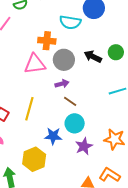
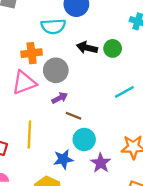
black arrow: (93, 57) -> (87, 48), moved

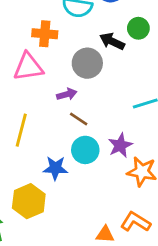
green circle: (113, 48) -> (138, 28), moved
gray circle: (56, 70) -> (87, 63), moved
purple star: (101, 163) -> (120, 145), moved

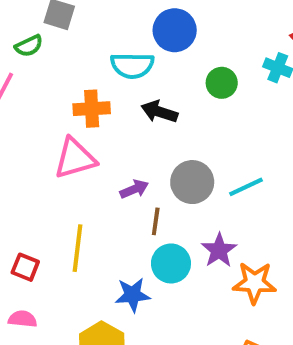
black arrow: (112, 41) -> (159, 112), moved
gray circle: (87, 63) -> (192, 182), moved
brown line: (79, 119) -> (156, 221), turned 72

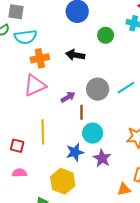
cyan semicircle: (132, 65) -> (26, 37), moved
purple star: (219, 250) -> (102, 158), moved

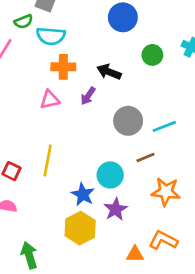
pink triangle: (35, 85) -> (50, 100), size x0.7
purple arrow: (68, 97) -> (88, 96), moved, turned 144
brown line: (82, 112) -> (145, 157), moved, turned 56
blue star: (75, 152) -> (83, 194), turned 30
yellow hexagon: (63, 181) -> (80, 228), moved

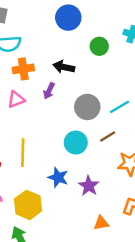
cyan circle: (110, 175) -> (76, 143), moved
yellow hexagon: (80, 228) -> (28, 205), moved
orange triangle: (135, 254) -> (101, 223), moved

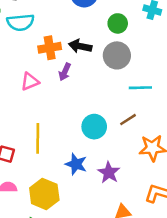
orange cross: (23, 69) -> (50, 48), moved
gray circle: (87, 107) -> (117, 55), moved
cyan line: (120, 107) -> (140, 88), turned 30

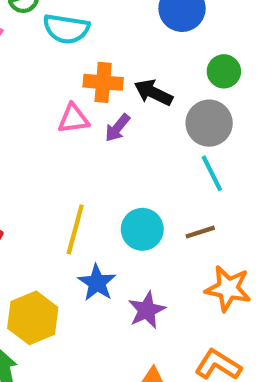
pink triangle: (30, 82) -> (73, 119), moved
cyan line: (140, 88) -> (212, 173), moved, turned 50
yellow line: (38, 138) -> (75, 229), moved

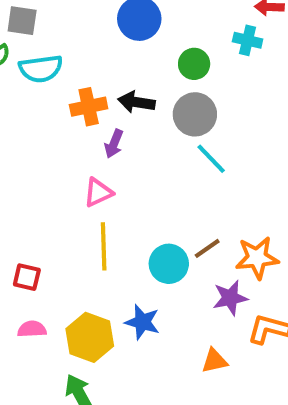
pink triangle: (73, 119) -> (98, 192), moved
cyan circle: (142, 229) -> (169, 264), moved
brown line: (200, 232) -> (207, 248), moved
blue star: (97, 283) -> (142, 322), moved
purple star: (147, 310) -> (230, 298), moved, turned 30

